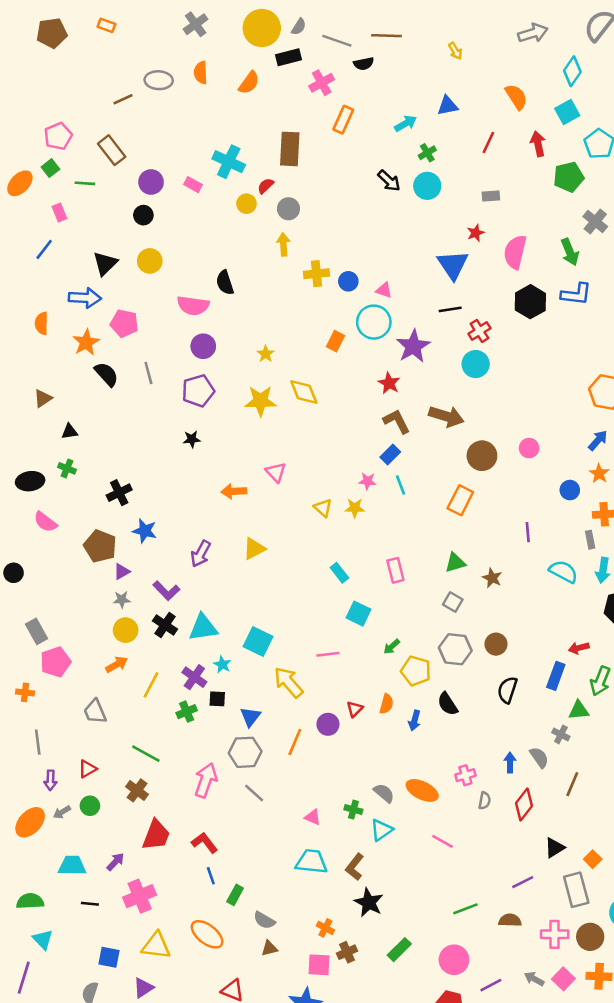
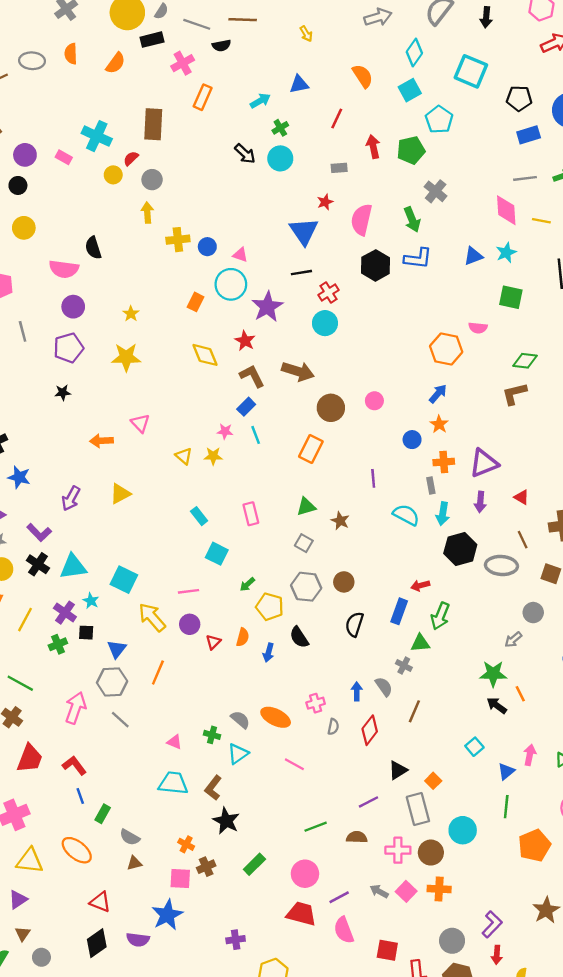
red arrow: (538, 144) -> (373, 147), moved
yellow diamond: (304, 392) -> (205, 355), moved
purple circle: (328, 724) -> (190, 624), moved

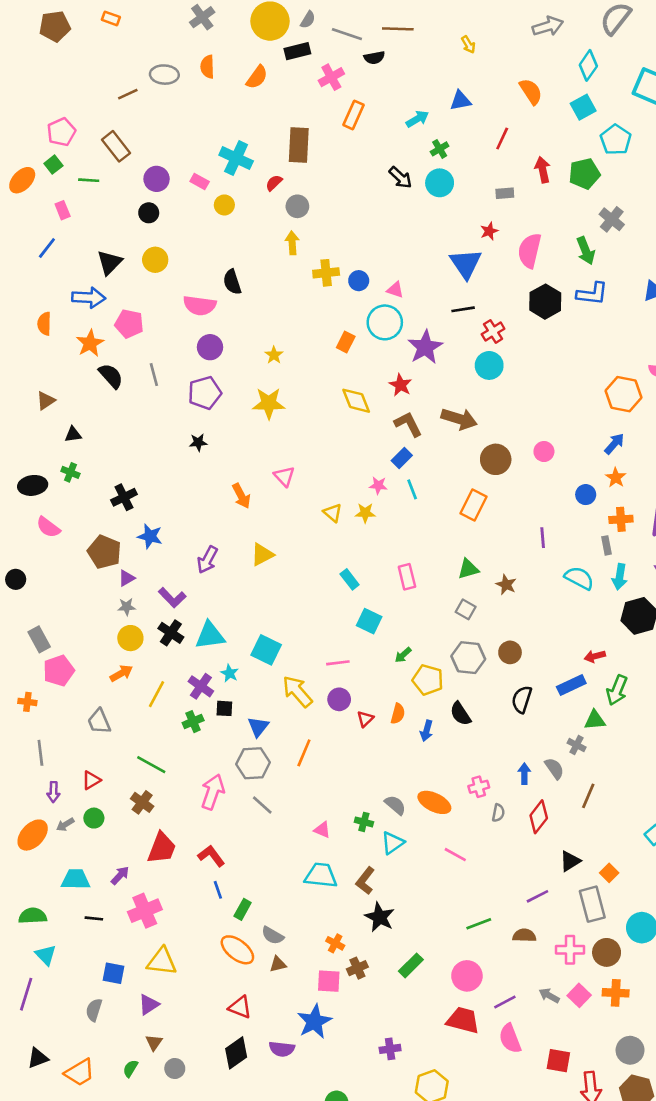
yellow circle: (113, 175) -> (224, 205), moved
orange arrow: (101, 441) -> (241, 496), turned -115
blue rectangle: (399, 611) -> (571, 685), turned 45
orange ellipse: (77, 850) -> (237, 950), moved

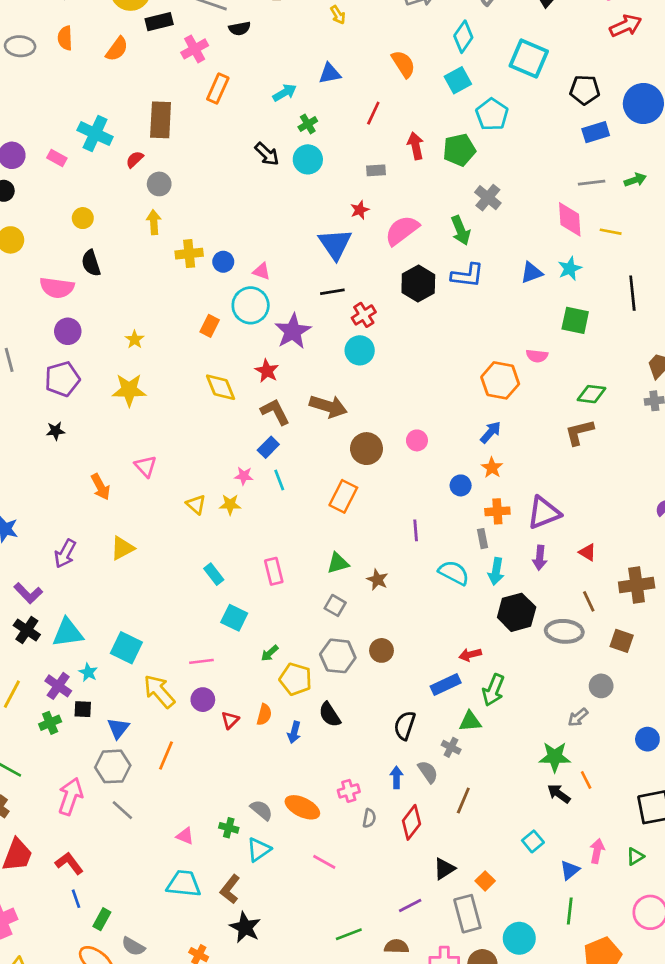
yellow circle: (224, 205) -> (83, 218), moved
pink semicircle: (530, 251) -> (402, 230), turned 40
black semicircle: (522, 699) -> (405, 725), moved

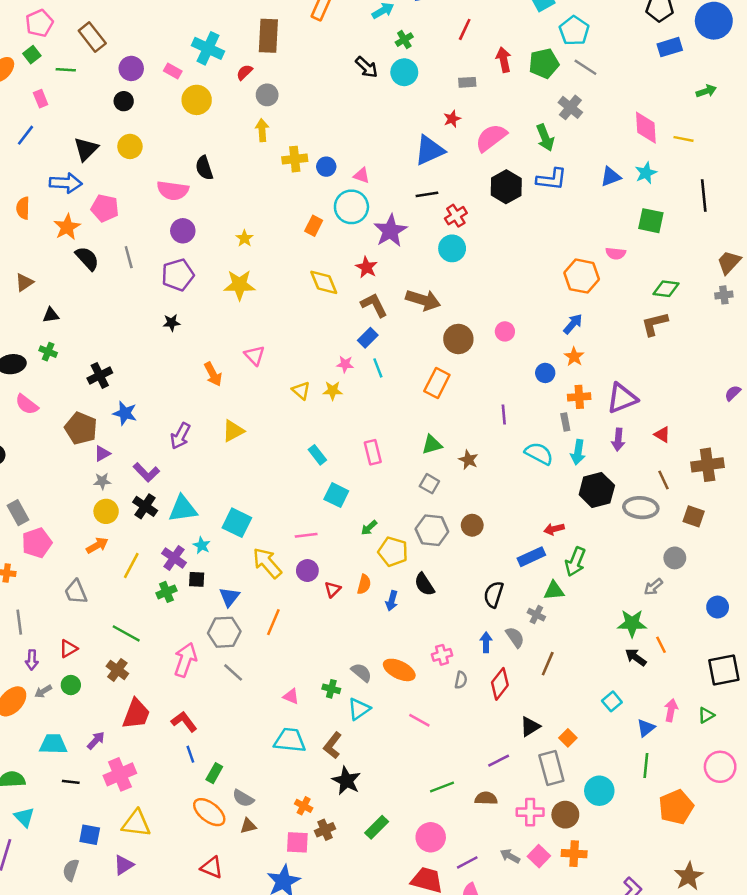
gray line: (592, 183) -> (585, 67), moved, turned 40
yellow circle: (83, 218) -> (197, 100), moved, size x1.5
blue triangle: (335, 244) -> (429, 150), turned 40

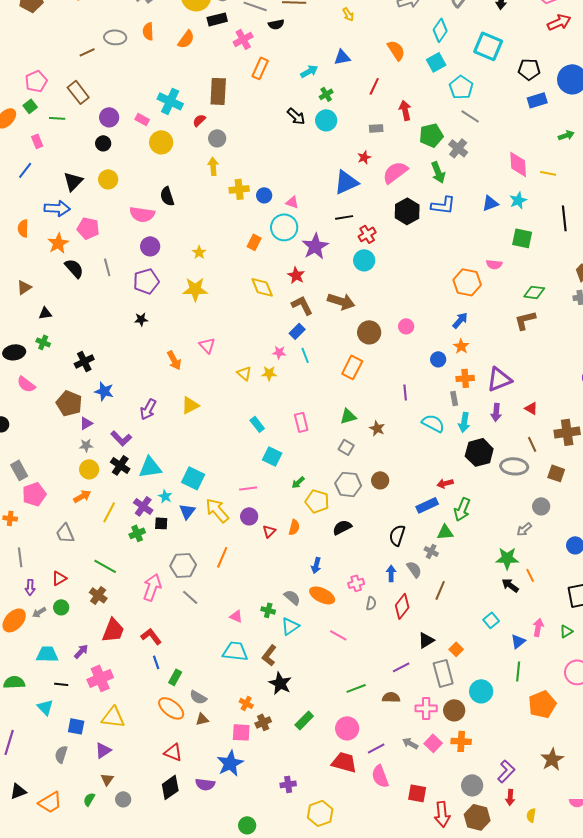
green pentagon: (544, 63) -> (431, 135), moved
black semicircle: (424, 584) -> (342, 527), turned 96
blue triangle: (229, 597) -> (187, 511), moved
blue arrow: (392, 601) -> (316, 565), moved
cyan triangle: (24, 817) -> (45, 707), moved

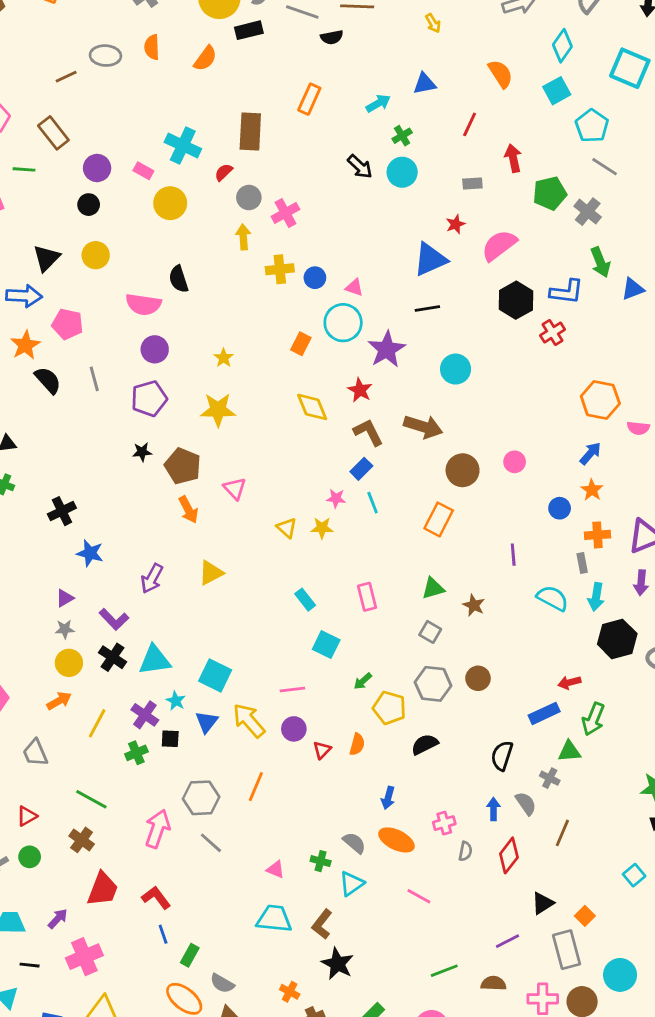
pink cross: (243, 39) -> (285, 213), moved
green arrow: (438, 172) -> (600, 262), moved
red cross: (367, 234) -> (553, 332), moved
pink semicircle: (494, 264) -> (638, 428), moved
brown pentagon: (69, 403) -> (183, 466), moved

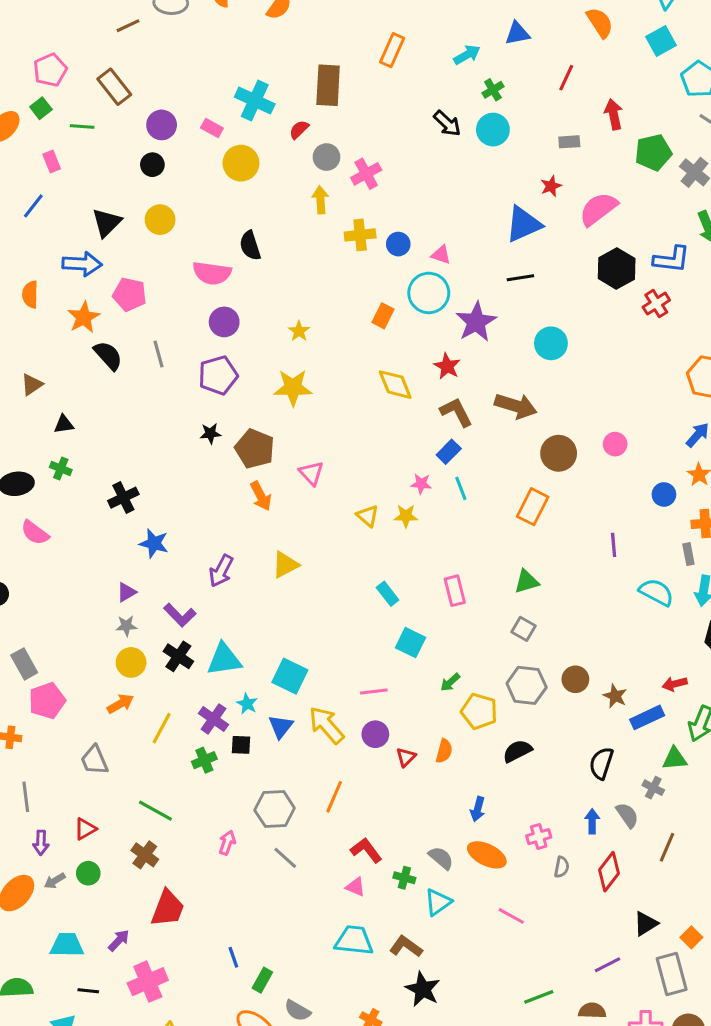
brown star: (474, 605) -> (615, 696), moved
pink arrow: (157, 829) -> (227, 843), size x0.6
red L-shape: (156, 898) -> (366, 850), moved
brown L-shape: (322, 924) -> (406, 946), turned 88

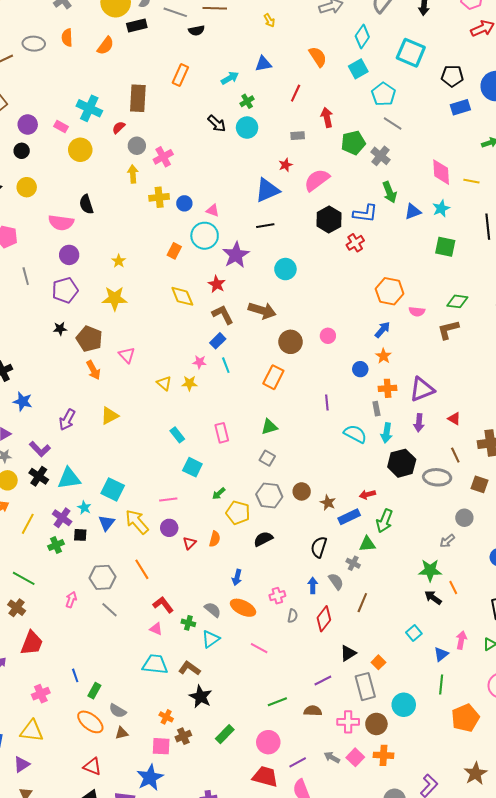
orange line: (334, 797) -> (142, 569), turned -55
pink cross: (148, 982) -> (41, 694), moved, size x0.7

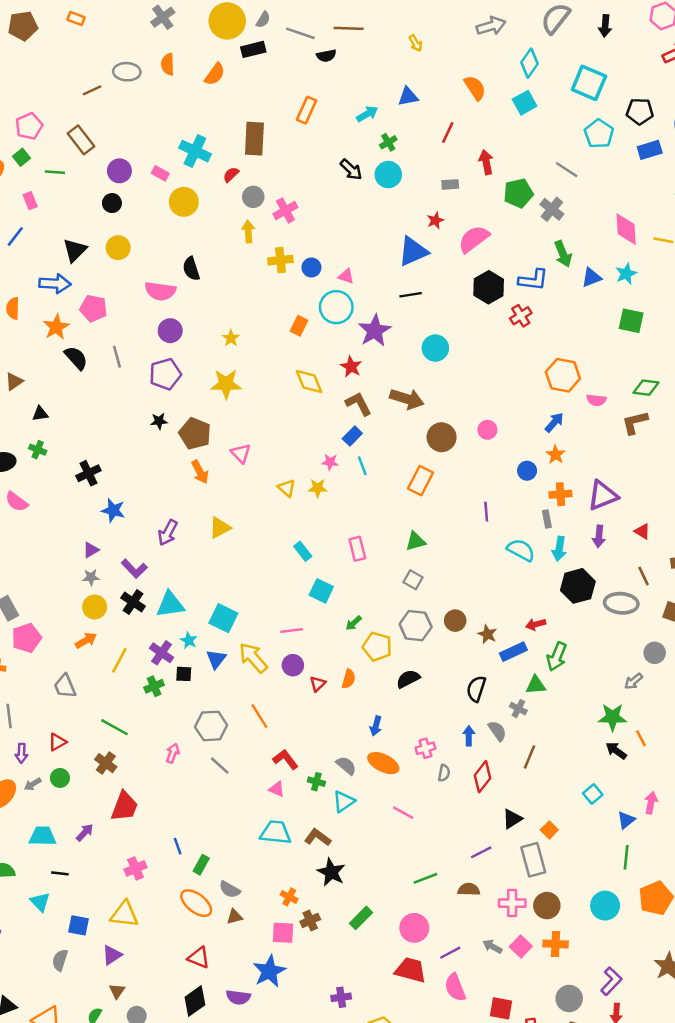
cyan pentagon: (384, 94) -> (599, 134), moved
cyan circle: (404, 705) -> (605, 906), moved

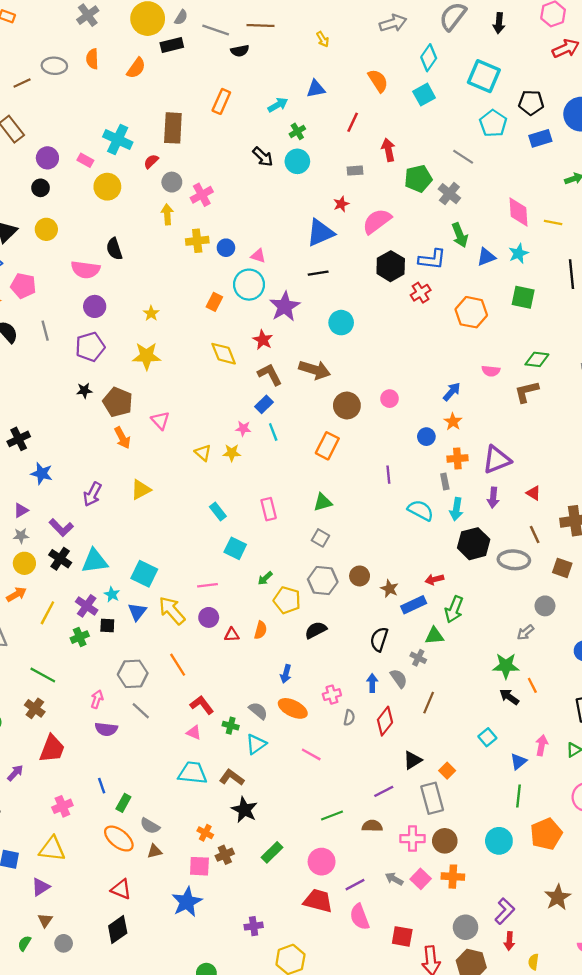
orange hexagon: (563, 375) -> (471, 312), moved
red triangle: (318, 684) -> (232, 635), turned 42
purple semicircle: (238, 997) -> (106, 729), moved

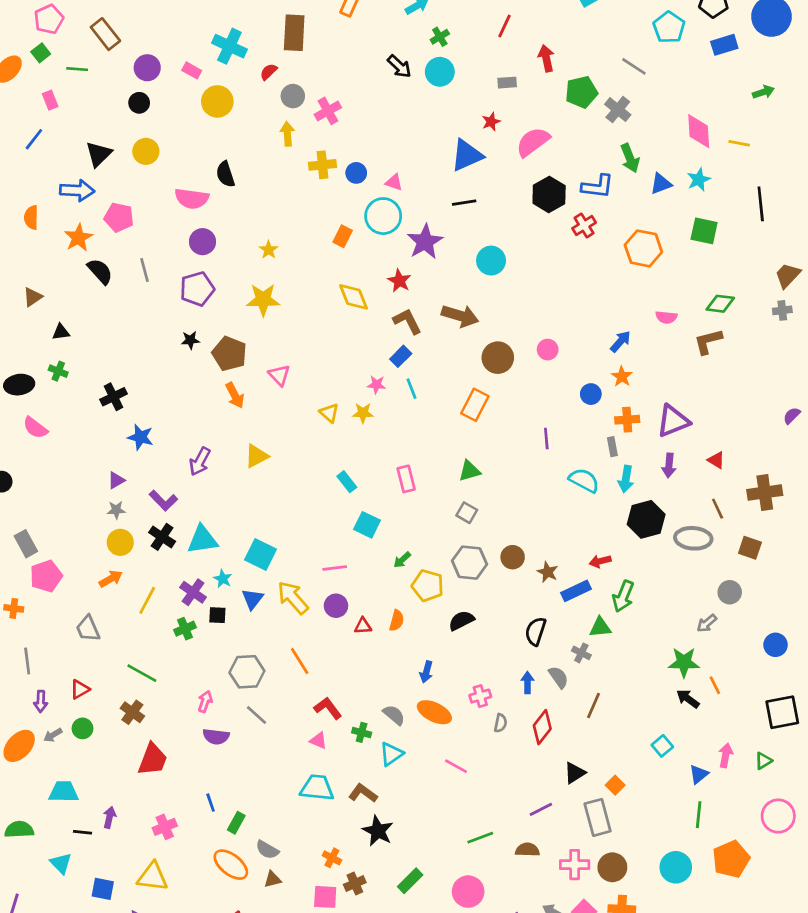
purple arrow: (15, 773) -> (109, 817), moved, turned -30

